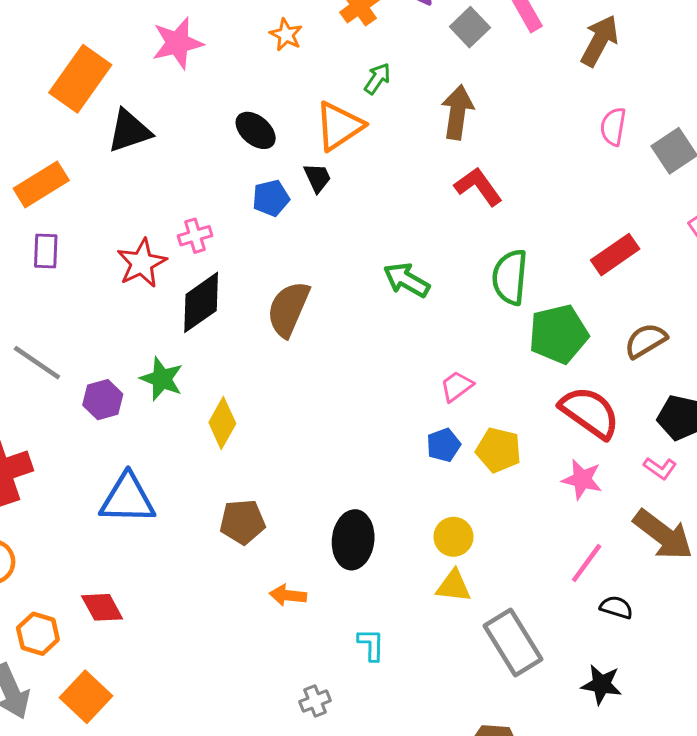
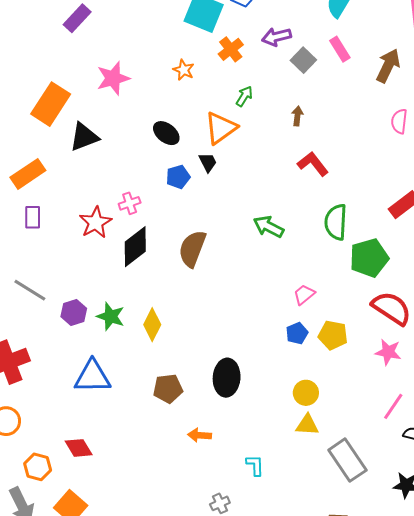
brown arrow: (457, 112) -> (297, 116), size x0.6
green star: (162, 379) -> (111, 316), moved
black ellipse: (353, 540) -> (227, 378), moved

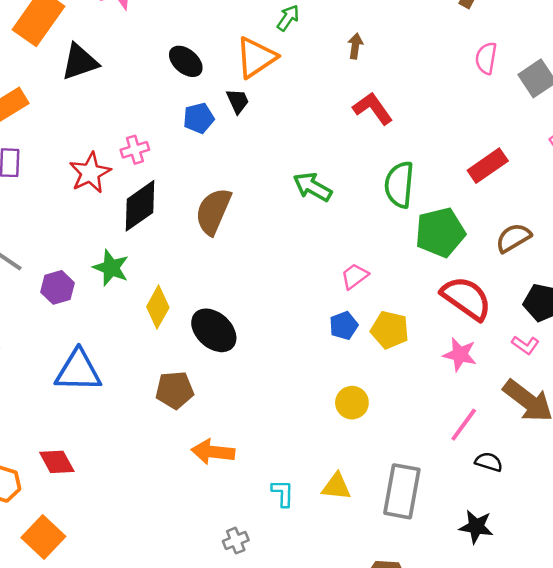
green star: (111, 316) -> (111, 268), moved
black ellipse: (227, 378) -> (214, 330), moved, turned -54
yellow triangle: (307, 425) -> (336, 487), moved
orange arrow: (200, 435) -> (213, 452), size x1.4
gray rectangle: (347, 460) -> (402, 491), turned 42

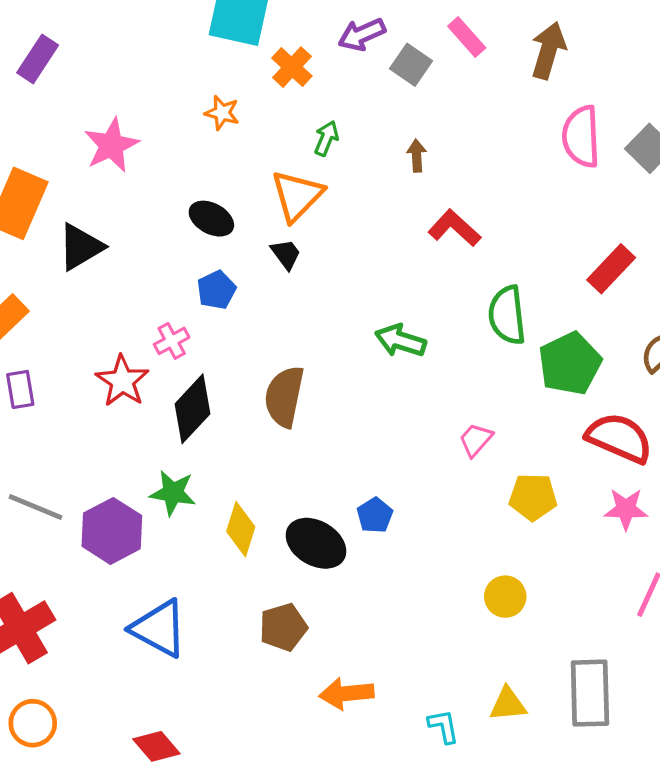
pink semicircle: (486, 58) -> (581, 137), size x1.5
blue pentagon: (199, 118) -> (216, 290), moved
purple hexagon: (57, 287) -> (112, 531), size x1.5
blue pentagon: (344, 326) -> (375, 515), moved
blue triangle: (78, 371) -> (159, 628), turned 39

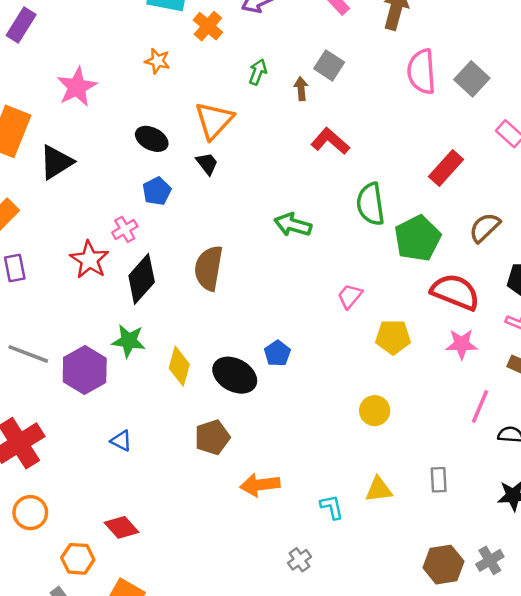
gray square: (411, 65) -> (329, 65), moved
green arrow: (326, 138) -> (258, 72), moved
blue triangle: (159, 628) -> (121, 441), size x0.5
gray rectangle: (590, 693) -> (439, 480), size x0.5

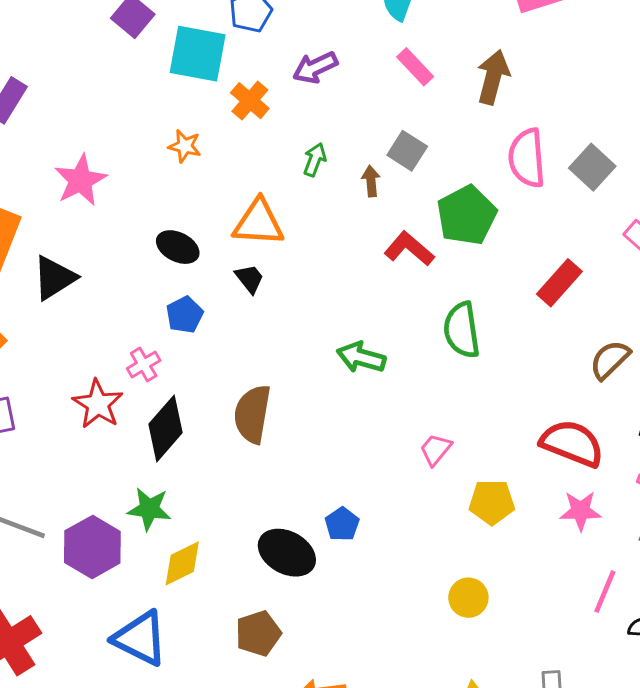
orange triangle: (214, 120) -> (258, 223), turned 51
green pentagon: (418, 238) -> (467, 215), moved
yellow diamond: (179, 366) -> (182, 563), moved, turned 48
blue triangle: (121, 441) -> (140, 638), size x2.0

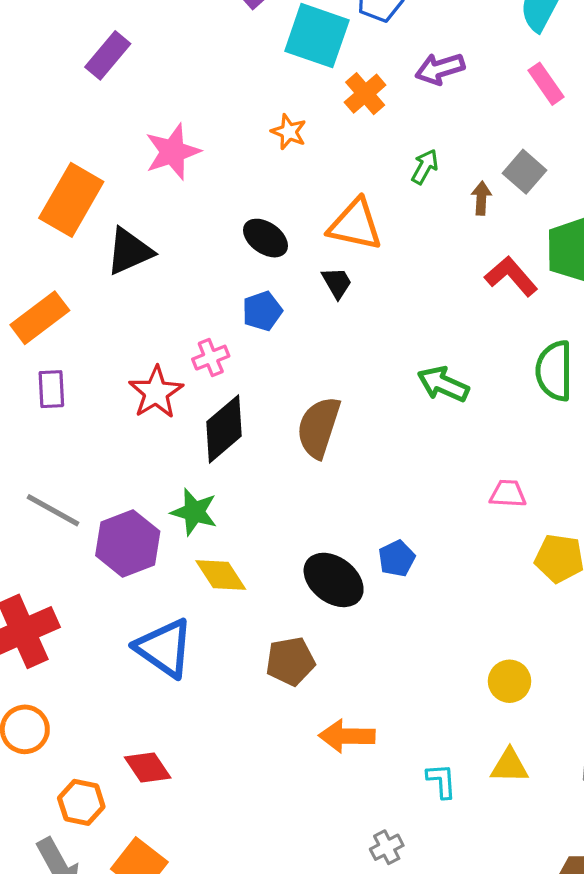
pink trapezoid: (436, 449) -> (508, 494), turned 45
yellow diamond: (182, 563) -> (221, 575), turned 75
yellow circle: (468, 598) -> (510, 681), moved

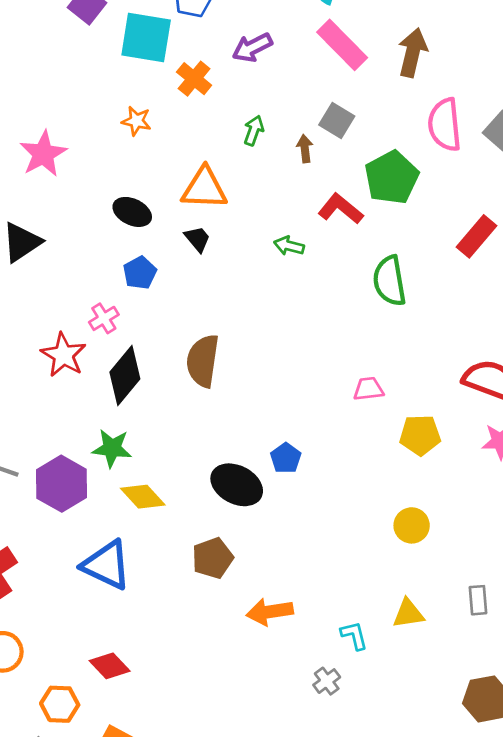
pink rectangle: (546, 84) -> (342, 45), size x1.5
green arrow: (443, 384) -> (289, 246), moved, size x0.7
yellow circle: (510, 681) -> (412, 525), moved
gray cross: (387, 847) -> (327, 681), moved

